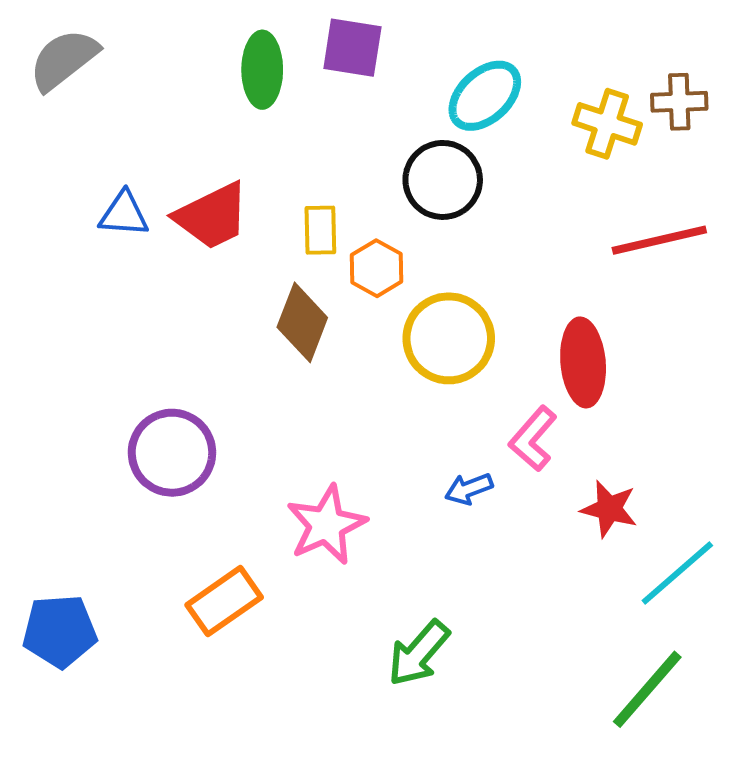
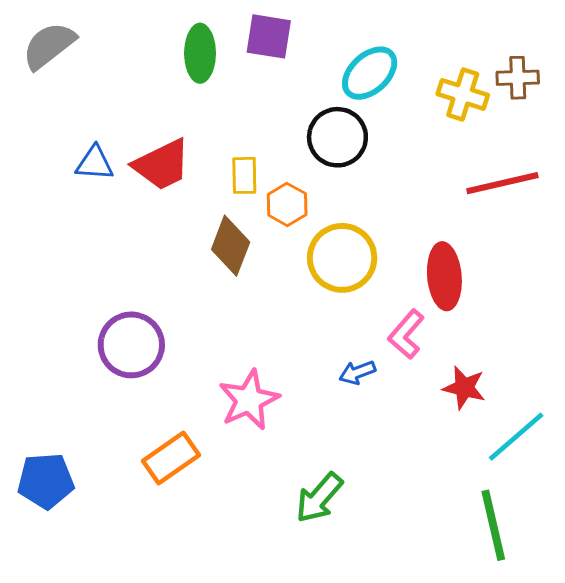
green line: (647, 689) -> (493, 525), turned -54

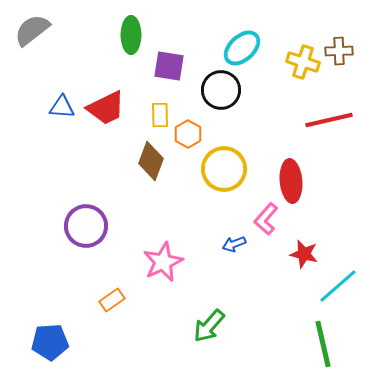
purple square: (269, 36) -> (169, 66), moved
orange rectangle: (171, 458) -> (112, 300), size x0.7
blue pentagon: (46, 481) -> (50, 342), moved

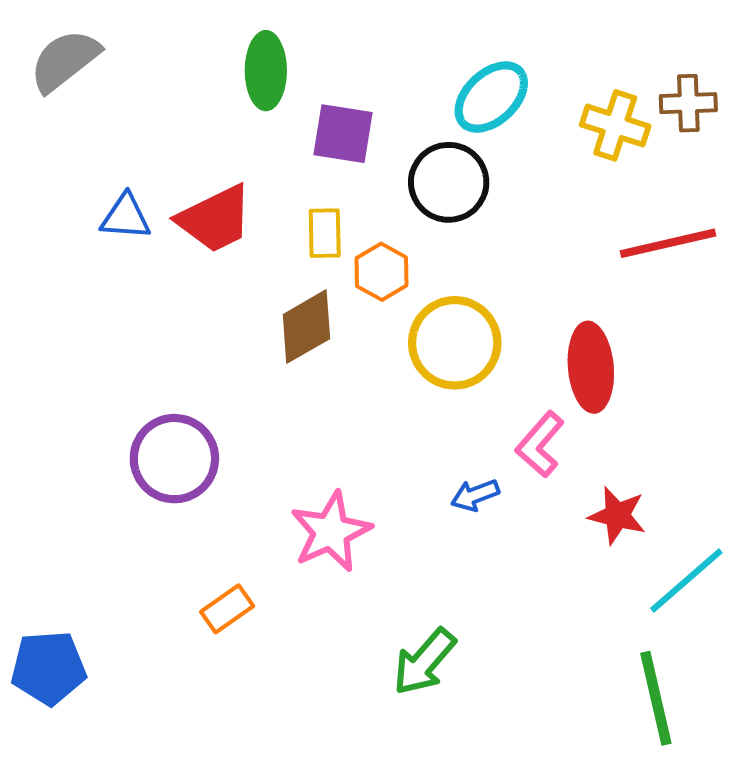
brown diamond: (151, 161) -> (306, 327), turned 39
blue pentagon: (50, 342) -> (48, 668), moved

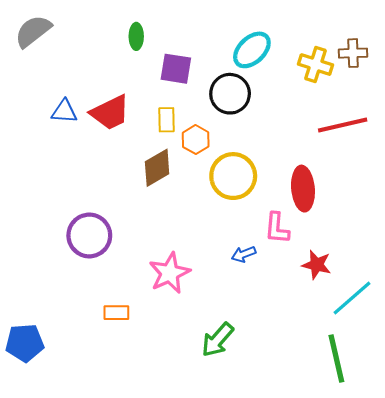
green ellipse: (266, 71) -> (136, 36), size x0.7
pink L-shape: (540, 444) -> (277, 228), turned -36
orange rectangle: (227, 609) -> (116, 313), turned 35

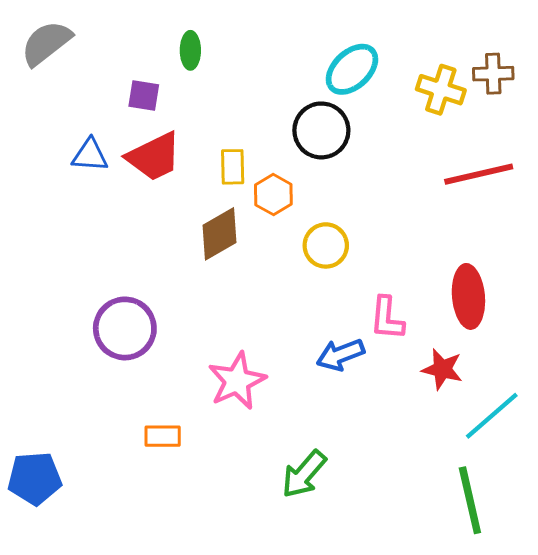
purple square: (176, 69) -> (144, 96), moved, size x0.7
yellow circle: (233, 176) -> (326, 245), size x0.7
red ellipse: (303, 189) -> (468, 296), moved
blue arrow: (244, 254) -> (340, 355), size x1.4

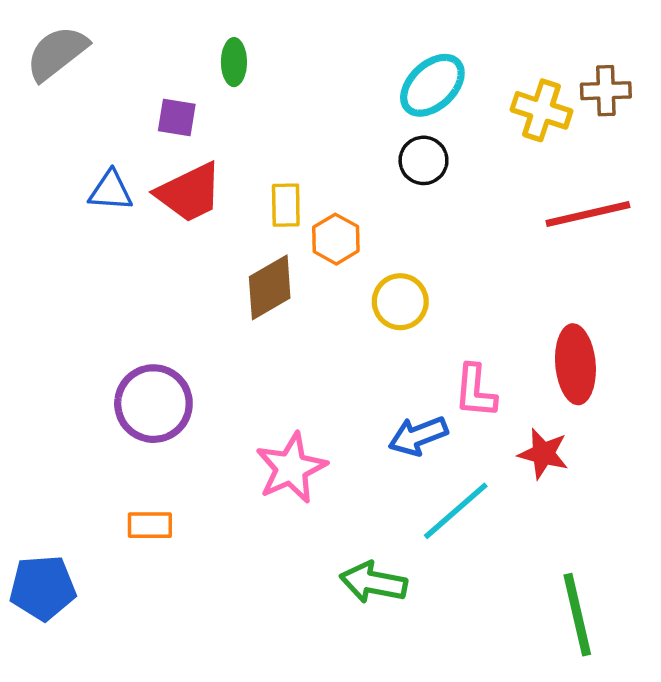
black circle: (321, 130) -> (423, 160), moved, size x0.7
cyan line: (492, 416) -> (456, 511), moved
orange rectangle: (163, 436) -> (150, 525), moved
green arrow: (304, 474) -> (373, 582), turned 60

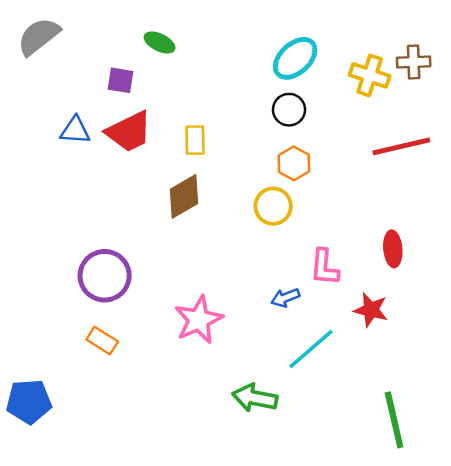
green ellipse: (234, 62) -> (160, 42), turned -64
orange hexagon: (336, 239) -> (294, 163), moved
red ellipse: (575, 364) -> (393, 249), size x0.7
blue arrow: (418, 436) -> (285, 298), size x0.7
orange rectangle: (150, 525) -> (102, 340), moved, turned 32

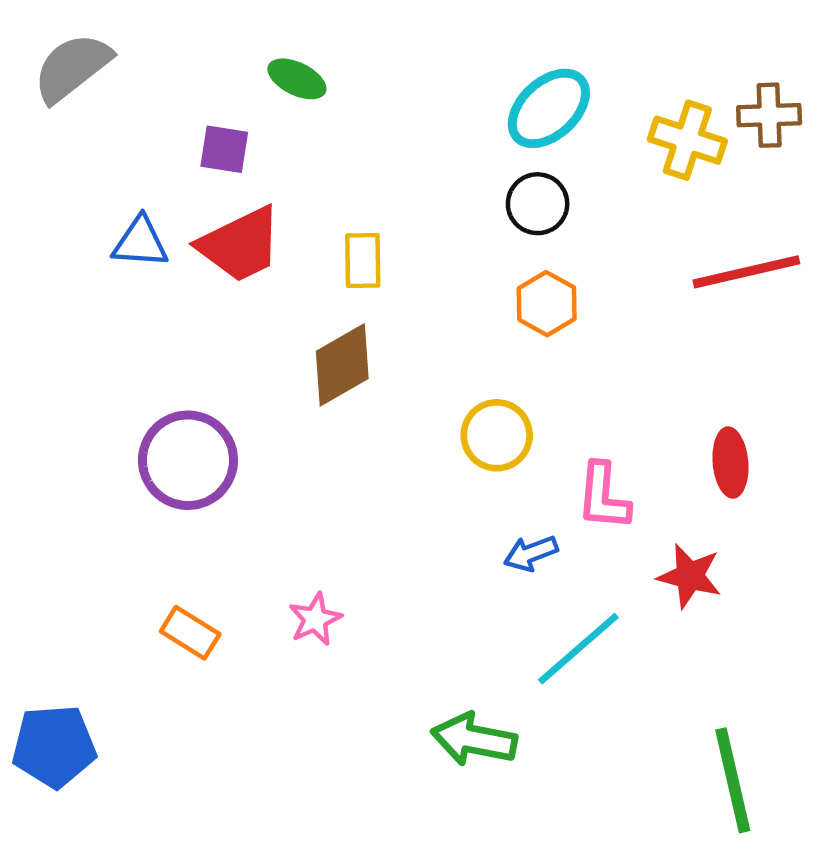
yellow circle: (273, 206) -> (497, 435), moved
purple circle: (105, 276) -> (188, 460), moved
pink star: (199, 320) -> (315, 619), moved, size x0.6

